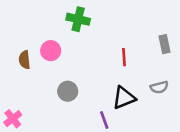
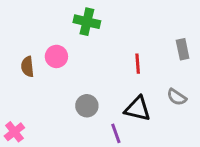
gray semicircle: (159, 87) -> (177, 97), turned 48
gray circle: (68, 91) -> (87, 106), moved
black triangle: (124, 98) -> (138, 109), turned 35

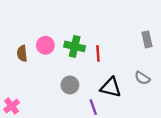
green cross: (87, 22) -> (75, 46), moved
red line: (138, 64) -> (98, 53), moved

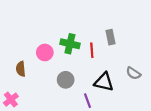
gray rectangle: (147, 39) -> (110, 37), moved
pink circle: (45, 45) -> (45, 52), moved
brown semicircle: (22, 53) -> (21, 69), moved

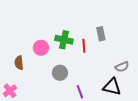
gray semicircle: (133, 73) -> (122, 67), turned -56
black triangle: (104, 82) -> (112, 87), moved

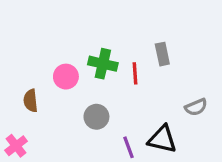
black triangle: (112, 87) -> (162, 139), moved

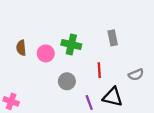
red line: (135, 73) -> (99, 70), moved
brown semicircle: (31, 101) -> (21, 48), moved
pink cross: (16, 146) -> (11, 101), turned -32

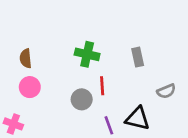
gray rectangle: (113, 38) -> (138, 57), moved
pink circle: (46, 53) -> (30, 87), moved
red line: (99, 70) -> (102, 86), moved

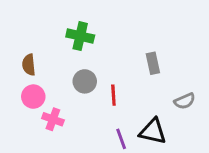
green cross: (87, 54) -> (80, 36), moved
gray circle: (82, 99) -> (85, 81), moved
pink cross: (13, 124) -> (53, 119), moved

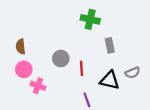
green cross: (80, 36) -> (90, 19), moved
black triangle: (153, 131) -> (110, 80), moved

